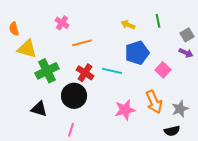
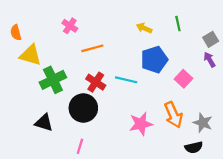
purple arrow: (186, 53) -> (210, 60), turned -144
gray star: (180, 109) -> (203, 123), turned -30

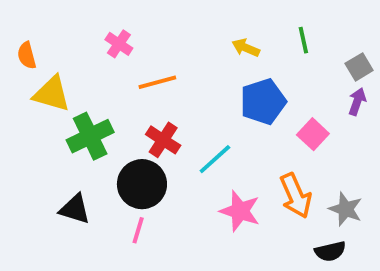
purple arrow: (210, 60) -> (357, 102), turned 49
cyan line: (126, 80) -> (215, 159), moved, turned -55
pink star: (141, 124) -> (240, 211), turned 30
pink line: (80, 146) -> (138, 230), moved

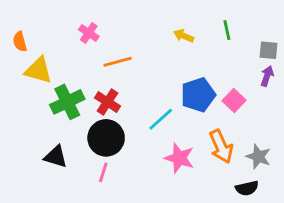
gray square: (359, 67) -> (269, 50), turned 36
blue pentagon: (263, 102) -> (198, 95), moved
red cross: (163, 140) -> (107, 102), moved

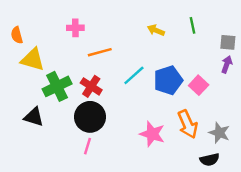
pink cross: (89, 33) -> (75, 28), turned -35
cyan line: (161, 119) -> (134, 75), moved
black triangle: (56, 157) -> (34, 117), moved

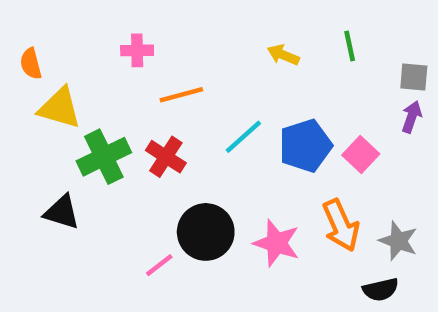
black circle: (90, 117) -> (206, 232), moved
pink line: (88, 146) -> (159, 265), turned 35

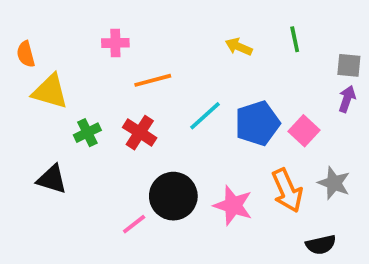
green cross: (104, 157) -> (87, 133), size x0.6
gray star: (398, 241) -> (334, 183), moved

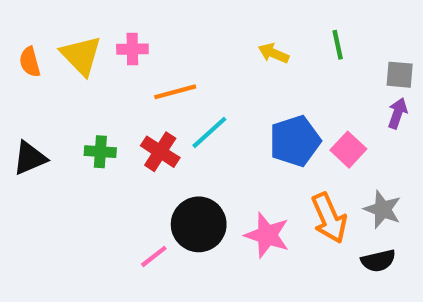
yellow triangle: (50, 92) -> (81, 55), moved, turned 30
cyan line: (205, 116) -> (209, 132), moved
green cross: (87, 133) -> (100, 152), turned 30
black triangle: (52, 179) -> (30, 158), moved, turned -40
black semicircle: (321, 245) -> (378, 261), moved

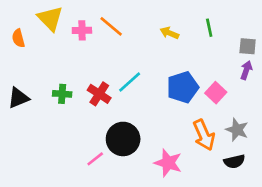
yellow triangle: (81, 55) -> (50, 18), moved
orange line: (175, 92) -> (111, 26), moved, turned 55
pink star: (267, 235) -> (168, 163), moved

